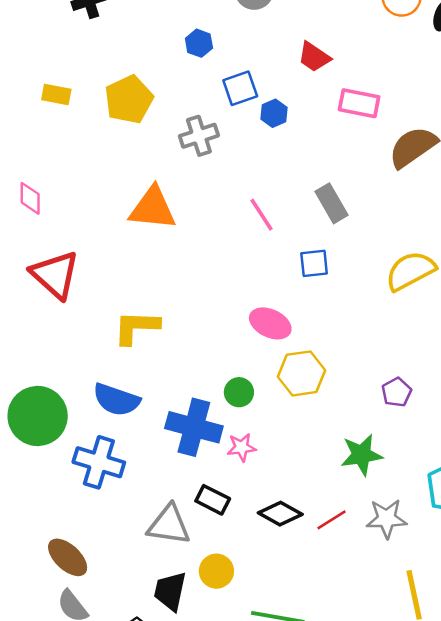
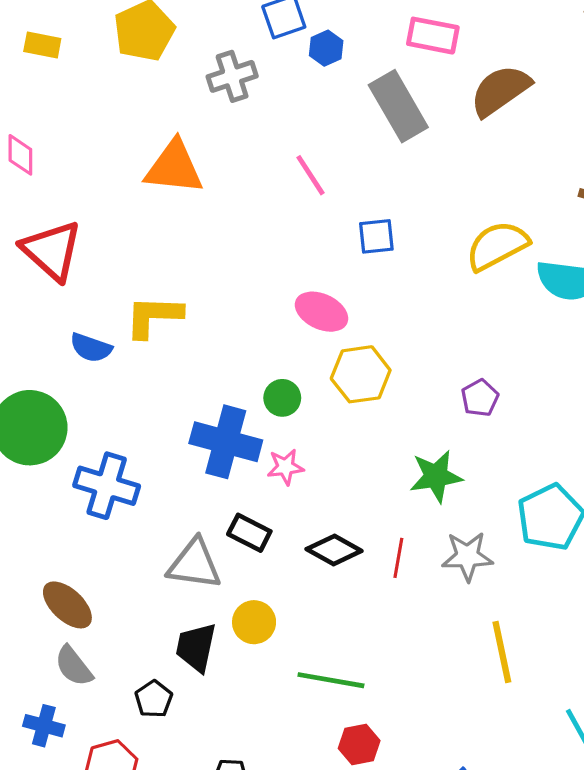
yellow rectangle: (56, 94) -> (42, 45), moved
gray rectangle: (332, 203) -> (398, 106), moved, size x1.4
blue semicircle: (116, 400) -> (91, 348), moved, size x0.7
red line: (332, 520) -> (398, 558), turned -48

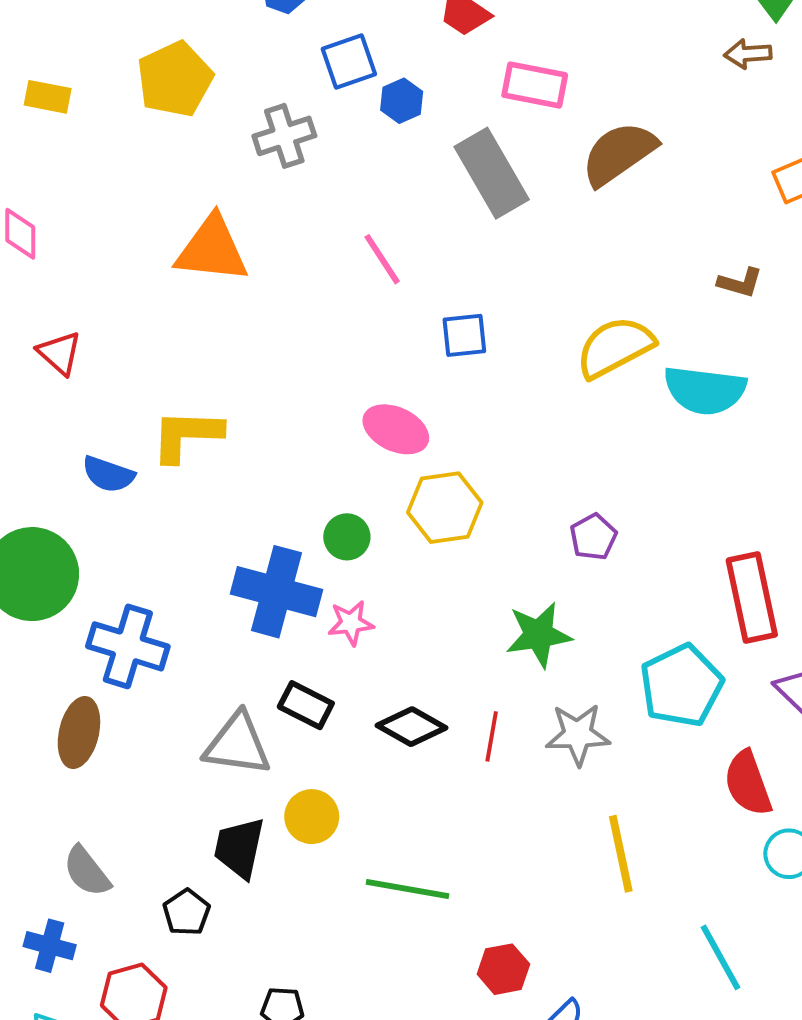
red triangle: (52, 250) -> (59, 353), size x0.6
brown ellipse: (67, 605) -> (79, 732), moved, turned 60
red hexagon: (359, 745) -> (503, 969), moved

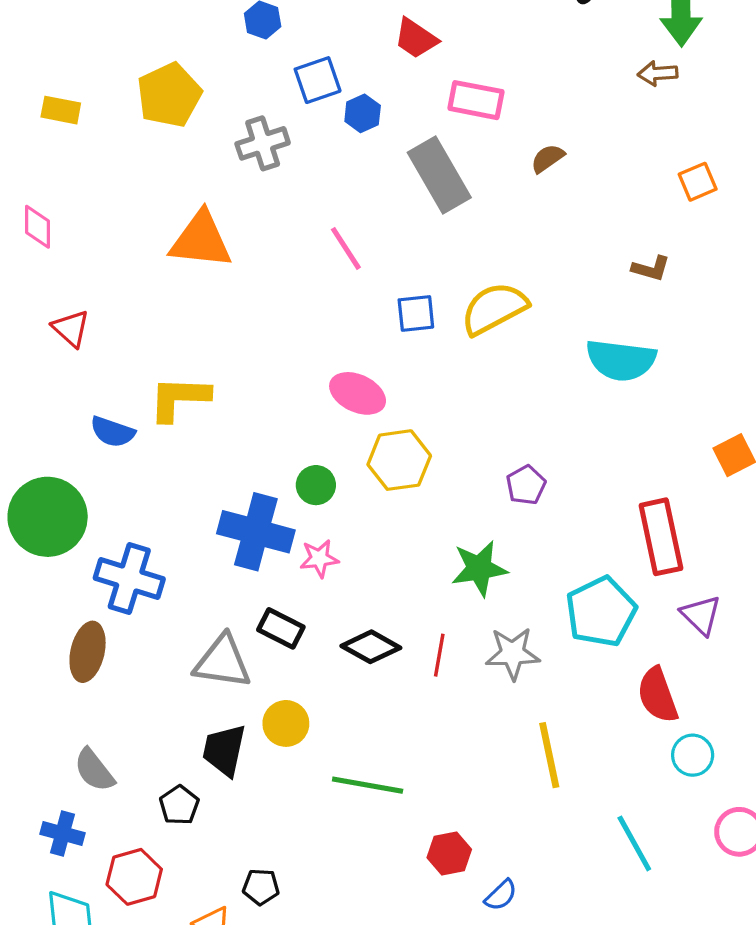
brown semicircle: (619, 154) -> (548, 158), size x0.5
yellow semicircle: (615, 347) -> (494, 308), moved

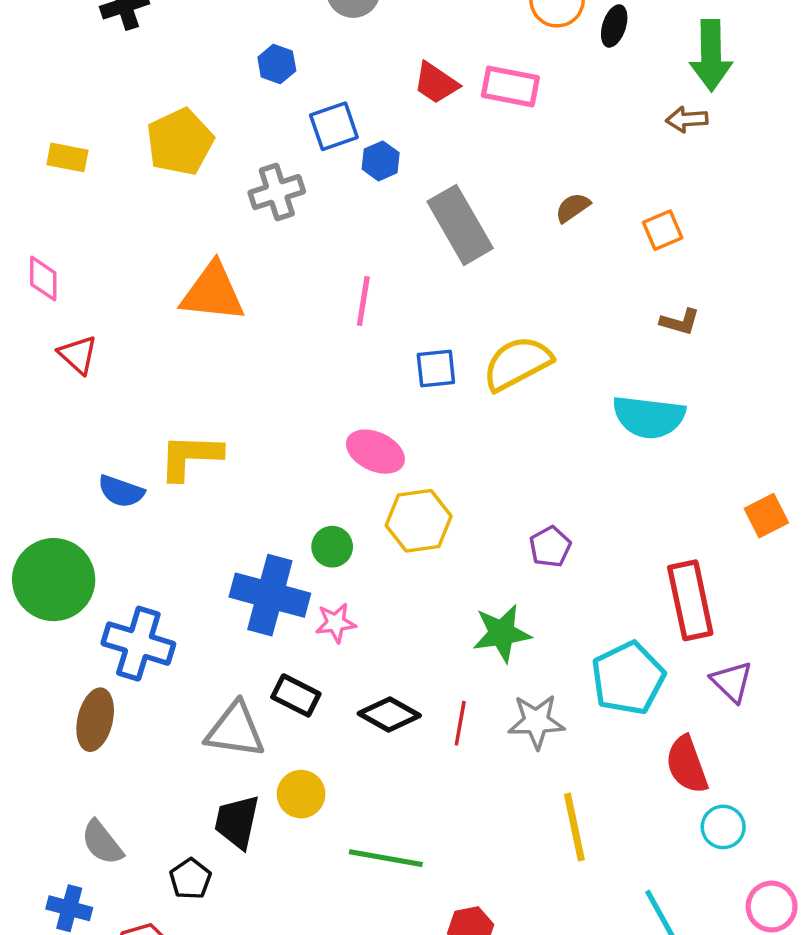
pink rectangle: (476, 100) -> (510, 87), moved
orange square: (698, 182) -> (663, 230), moved
pink line: (346, 248) -> (363, 301), turned 42
red triangle: (71, 328) -> (78, 355), moved

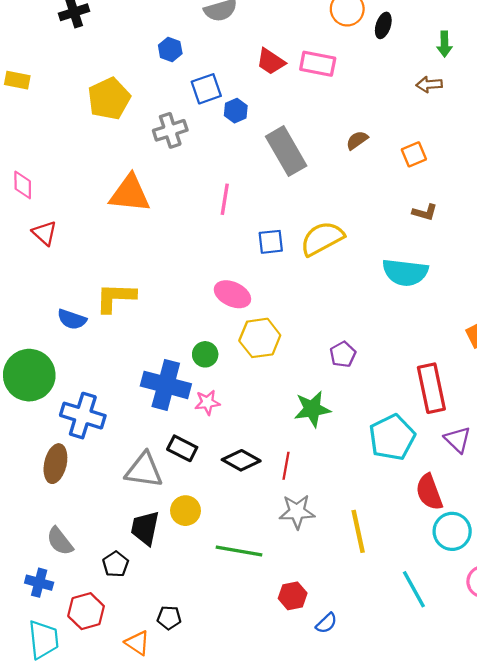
green arrow: (711, 55) -> (444, 44), size x0.6
yellow rectangle: (67, 157) -> (17, 80), moved
gray star: (536, 721) -> (297, 512), moved
cyan circle: (723, 827) -> (452, 531), size x1.4

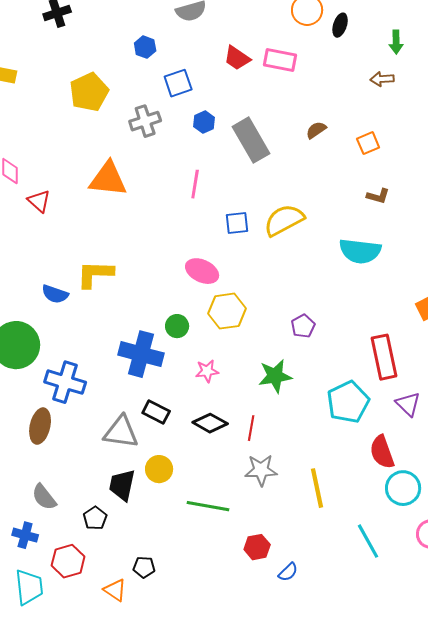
blue hexagon: (236, 111) -> (204, 122), moved
red triangle: (45, 233) -> (39, 201), moved
pink star: (207, 402) -> (207, 371), moved

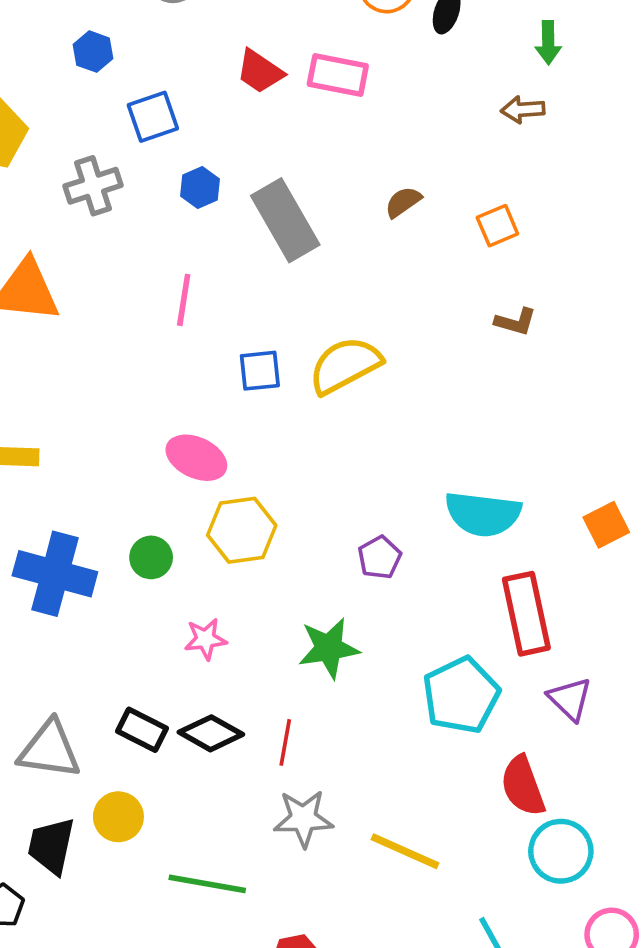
cyan semicircle: (360, 251) -> (483, 514), moved
blue cross: (141, 354) -> (55, 574), moved
black rectangle: (156, 412) -> (142, 730), moved
yellow line: (317, 488) -> (405, 851), turned -54

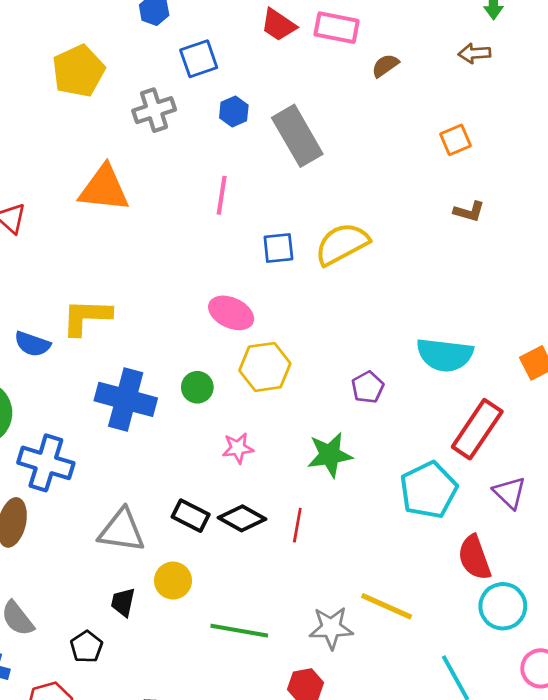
brown semicircle: (403, 202) -> (385, 66), moved
red rectangle: (526, 614) -> (477, 429), turned 46
gray star: (303, 819) -> (331, 628), moved
black trapezoid: (51, 846) -> (123, 602), size x0.7

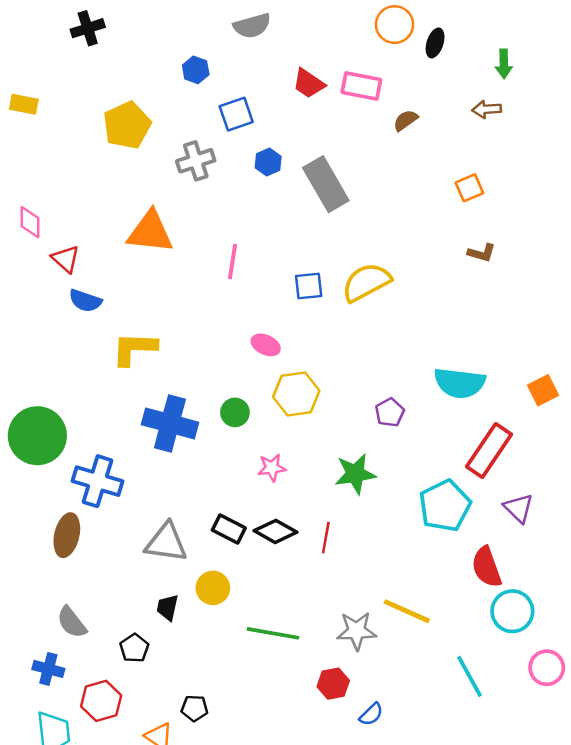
pink line: (222, 195) -> (233, 261), moved
pink ellipse: (231, 313) -> (266, 345), size x0.7
blue semicircle: (32, 344) -> (85, 301), moved

